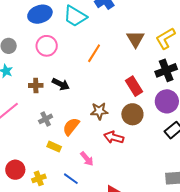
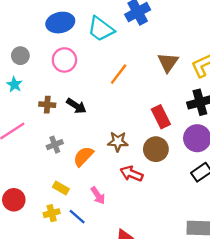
yellow rectangle: (54, 147) -> (61, 188), moved
yellow cross: (39, 178) -> (52, 213), moved

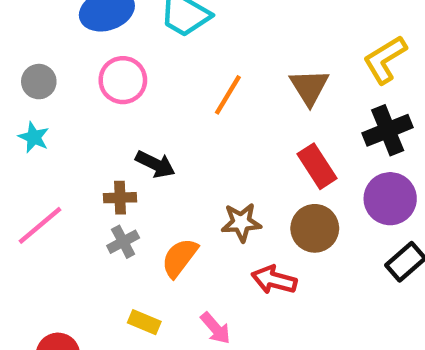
brown triangle: (168, 62) -> (309, 87), moved
brown cross: (47, 105) -> (120, 198), moved

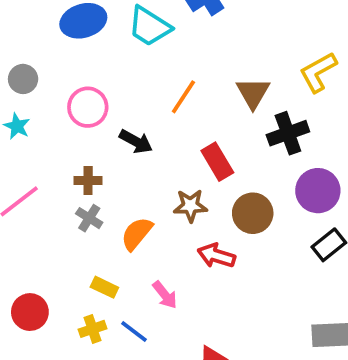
pink circle: (123, 80) -> (88, 107), moved
black cross: (388, 130) -> (288, 133), moved
black arrow: (155, 164) -> (136, 141), moved
red rectangle: (317, 166) -> (217, 162), moved
gray cross: (123, 242) -> (89, 218), turned -32

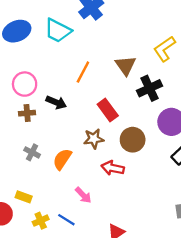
brown cross: (88, 180) -> (27, 113), moved
yellow rectangle: (104, 287) -> (24, 197), moved

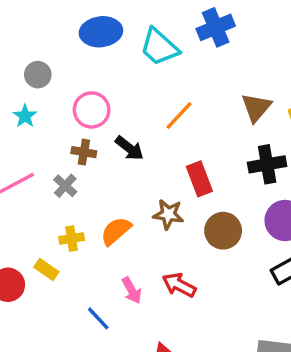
brown triangle: (126, 65) -> (256, 107), moved
gray cross: (32, 152) -> (65, 186), moved
red arrow: (113, 168) -> (179, 285), moved
yellow cross: (41, 221) -> (72, 239), moved

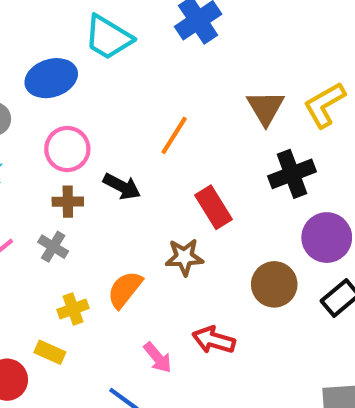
blue ellipse: (101, 32) -> (51, 78), moved
cyan trapezoid: (159, 47) -> (108, 37), moved
brown circle: (223, 231) -> (274, 284), moved

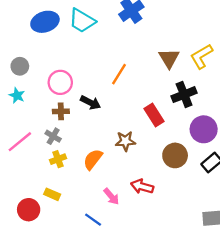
blue ellipse: (51, 78) -> (45, 22), moved
red rectangle: (214, 207) -> (154, 115), moved
yellow cross: (73, 309) -> (58, 159), moved

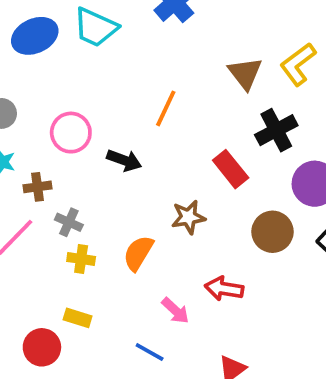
brown cross: (61, 111) -> (38, 187), moved
yellow cross: (58, 159) -> (81, 259), turned 35

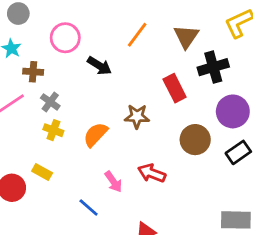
brown triangle: (245, 73) -> (186, 37), moved

